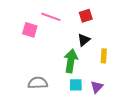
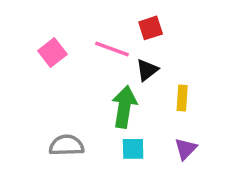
pink line: (51, 17) -> (112, 49), moved
pink square: (30, 30) -> (52, 52), turned 35
purple triangle: (97, 87) -> (186, 149), moved

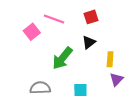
pink line: (112, 49) -> (54, 19), moved
green arrow: (124, 107) -> (62, 58), moved, turned -150
purple triangle: (186, 149) -> (116, 79), moved

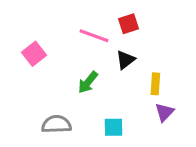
pink line: (54, 19) -> (94, 36), moved
pink square: (32, 32) -> (34, 54), moved
green arrow: (62, 58) -> (88, 82), size x0.7

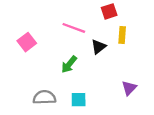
red square: (128, 24) -> (109, 11), moved
yellow rectangle: (155, 84) -> (122, 35), moved
cyan square: (113, 127) -> (79, 100), moved

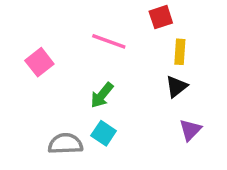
black triangle: (99, 47) -> (176, 86), moved
cyan square: (79, 100) -> (104, 133), moved, turned 35

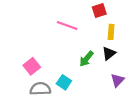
pink square: (39, 62) -> (32, 66), moved
green arrow: (102, 95) -> (86, 59), moved

